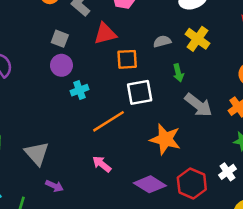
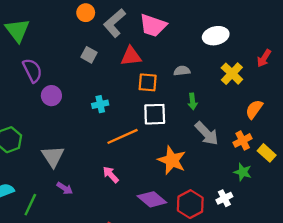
yellow cross: (198, 39) -> (232, 74), moved
purple circle: (61, 65) -> (51, 96), moved

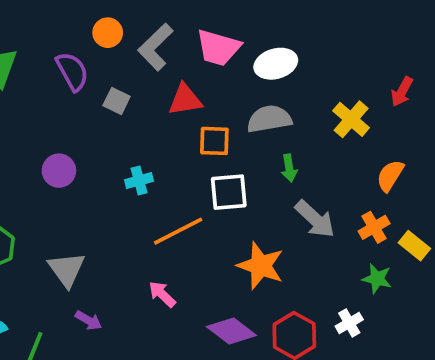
white ellipse: (216, 36) -> (276, 64), moved
purple semicircle: (32, 70) -> (72, 71), moved
gray semicircle: (182, 71) -> (269, 119), size x1.6

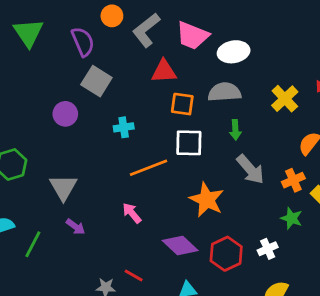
gray square: (117, 101) -> (96, 81), moved, size x1.5

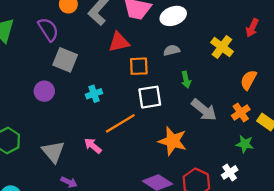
gray semicircle: (224, 92) -> (172, 50), size x0.6
pink arrow: (132, 213) -> (93, 146), moved

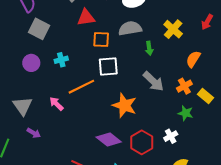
red arrow: (252, 28) -> (207, 22), moved
gray semicircle: (172, 50) -> (130, 28), size x1.6
green arrow: (186, 80) -> (149, 48), moved
purple circle: (44, 91) -> (31, 63), moved

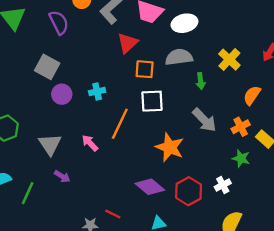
red triangle: (86, 18) -> (128, 43), turned -36
gray square: (39, 29) -> (47, 67), moved
orange line: (81, 87) -> (120, 124), turned -40

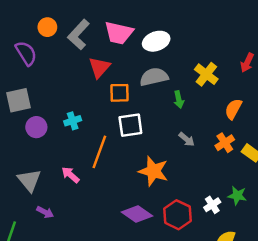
gray square: (47, 67) -> (18, 100), turned -35
gray arrow: (204, 120) -> (187, 139), size x0.6
green star: (241, 158) -> (237, 196), moved

